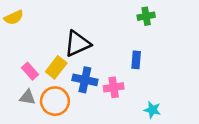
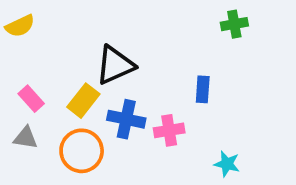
green cross: (146, 16) -> (234, 24), moved
pink rectangle: (30, 71) -> (31, 99), moved
gray triangle: (27, 97) -> (26, 138), moved

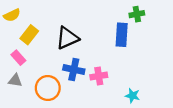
blue rectangle: (203, 89) -> (122, 35), moved, size x1.5
yellow rectangle: (83, 101) -> (29, 35), moved

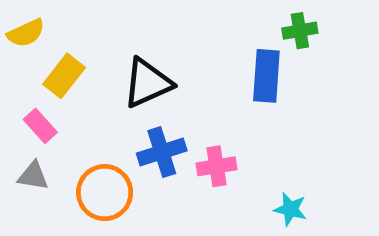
blue cross: (74, 70) -> (162, 152), turned -30

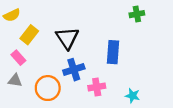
blue rectangle: (266, 76) -> (113, 52), moved
black triangle: (147, 83) -> (67, 38), turned -40
pink cross: (216, 166) -> (97, 87), moved

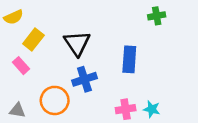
gray triangle: (15, 80) -> (17, 110), moved
pink cross: (97, 87) -> (126, 109), moved

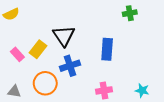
yellow rectangle: (33, 39) -> (38, 49), moved
cyan star: (152, 109) -> (142, 90), moved

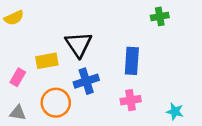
yellow rectangle: (38, 49) -> (47, 61), turned 42
pink rectangle: (17, 54) -> (18, 77), moved, turned 72
pink cross: (104, 90) -> (131, 100), moved

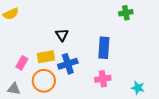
black triangle: (79, 44) -> (62, 35), size x0.6
yellow rectangle: (47, 61) -> (46, 57), moved
pink rectangle: (18, 77) -> (22, 63), moved

